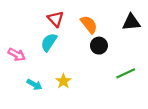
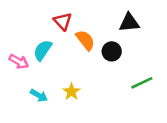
black triangle: (131, 22) -> (129, 23), moved
orange semicircle: (89, 24) -> (85, 40), moved
cyan semicircle: (49, 42) -> (43, 50), moved

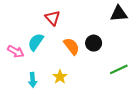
black triangle: (129, 23) -> (119, 14), moved
orange semicircle: (85, 40) -> (72, 46), moved
cyan arrow: (39, 95) -> (33, 80), turned 56

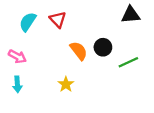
cyan semicircle: (36, 42) -> (28, 22), moved
green line: (119, 69) -> (128, 62), moved
cyan arrow: (33, 80) -> (17, 84), moved

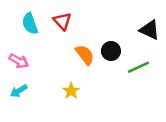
black triangle: (131, 15) -> (150, 30), moved, turned 30
cyan semicircle: (28, 22) -> (30, 24), turned -54
cyan arrow: (17, 84) -> (19, 91), turned 63

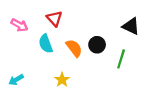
cyan semicircle: (30, 24) -> (46, 44), moved
pink arrow: (19, 61) -> (19, 25), moved
green line: (138, 67) -> (121, 59), turned -48

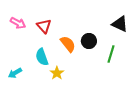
red triangle: (54, 19) -> (44, 26), moved
cyan semicircle: (46, 44) -> (42, 57), moved

